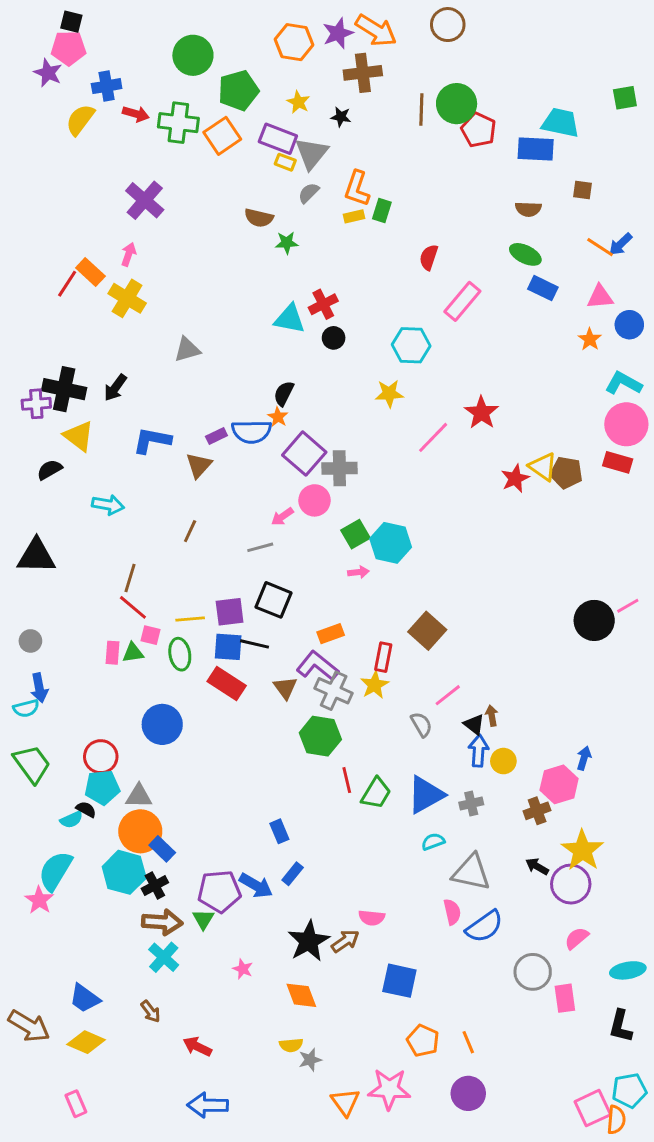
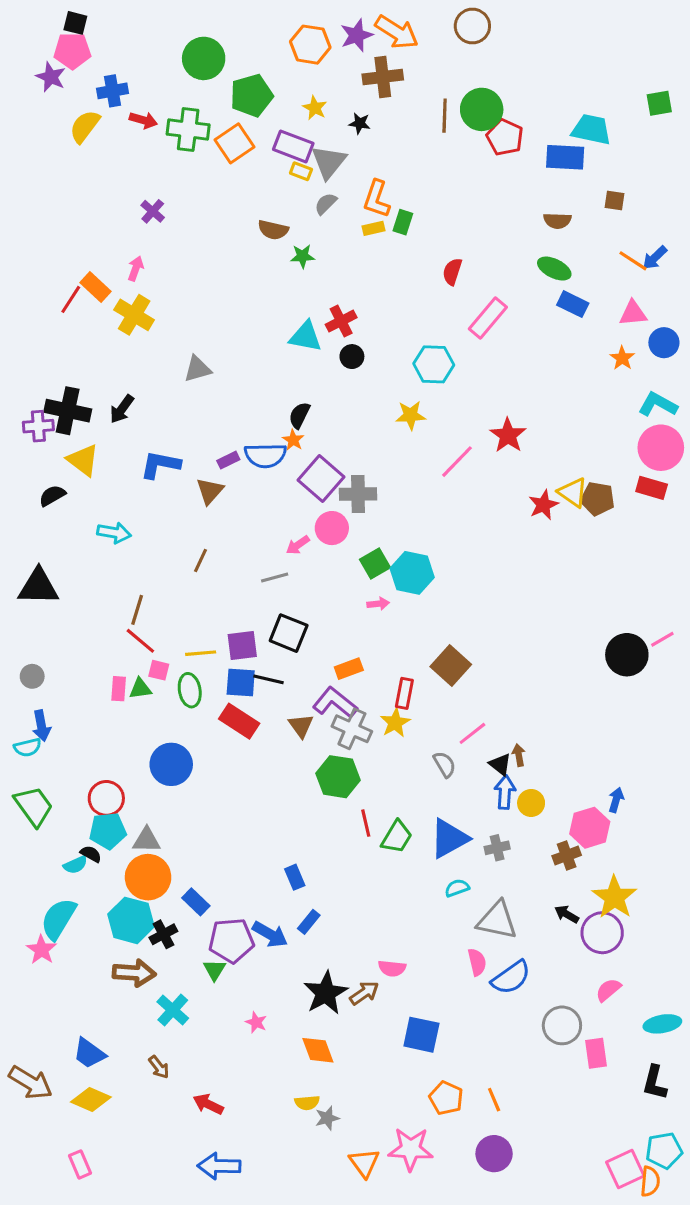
purple cross: (145, 200) -> (153, 211), size x0.6
blue rectangle: (162, 849) -> (196, 902), moved
brown arrow: (162, 922) -> (134, 973), moved

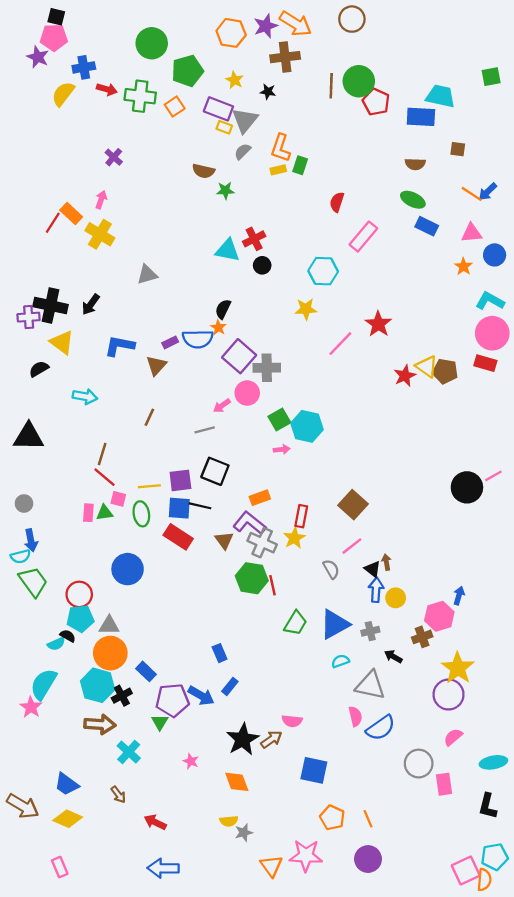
orange square: (235, 143) -> (175, 107), size x0.7
brown square: (451, 666) -> (353, 505), moved
green trapezoid: (34, 806) -> (33, 582), moved
red line: (366, 823) -> (272, 585), moved
black arrow: (567, 914) -> (393, 657), moved

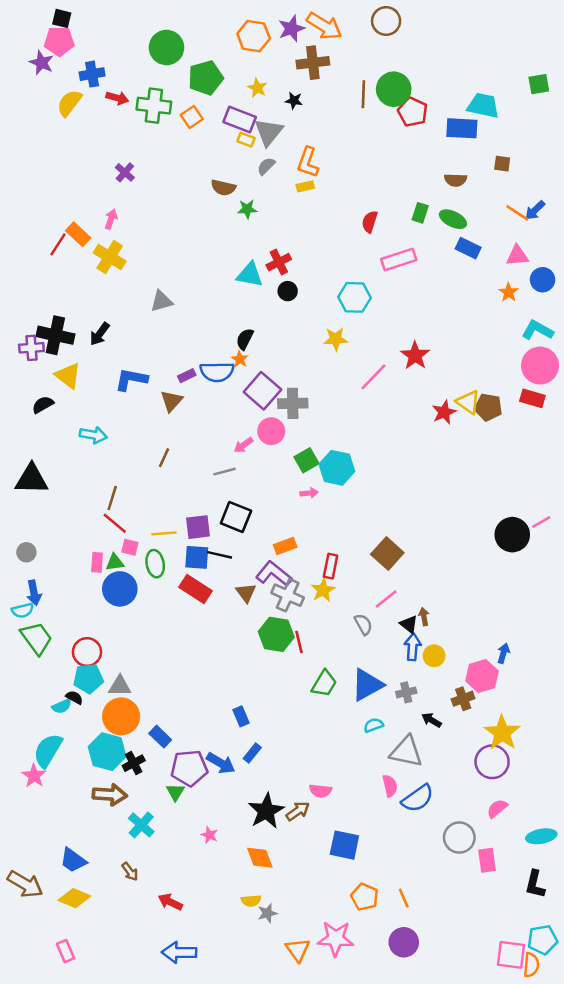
green rectangle: (300, 165) -> (420, 213), moved
pink rectangle: (363, 237) -> (399, 260), turned 32
blue circle: (128, 569) -> (120, 589), moved
pink square: (466, 871) -> (511, 955), turned 32

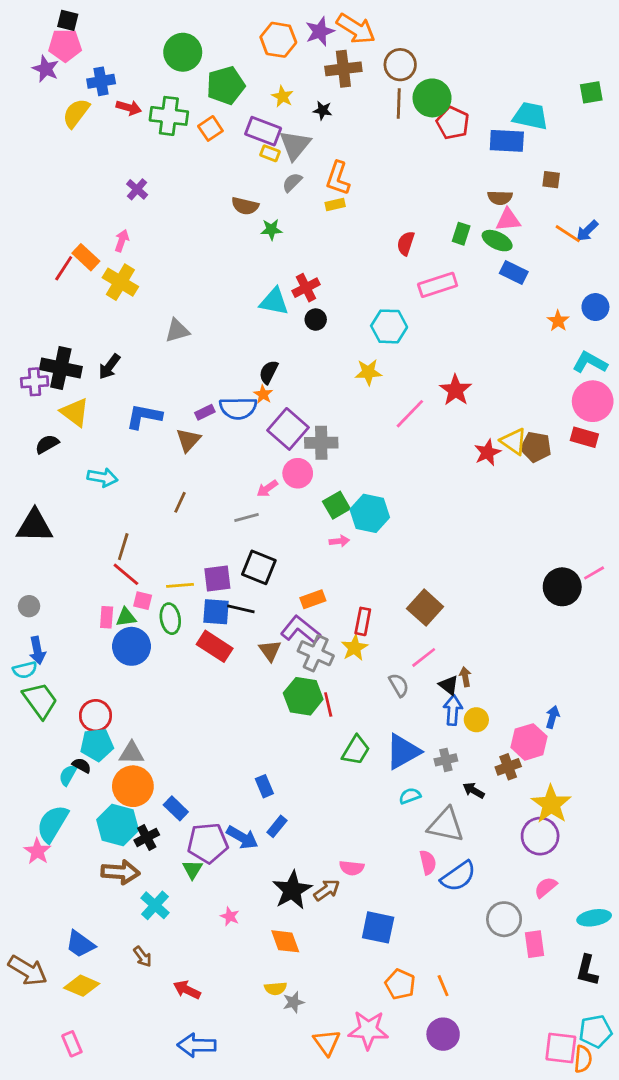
brown circle: (386, 21) -> (400, 65), moved
pink triangle: (517, 256) -> (508, 220), moved
cyan semicircle: (62, 706) -> (68, 775), turned 144

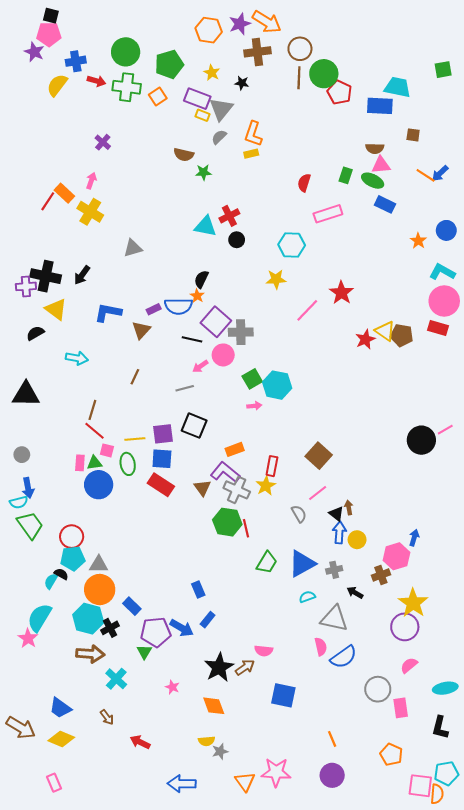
green circle: (183, 52) -> (126, 52), moved
black line: (241, 609) -> (192, 339), moved
orange pentagon: (400, 984) -> (391, 755), moved
blue arrow: (197, 1045) -> (182, 784), moved

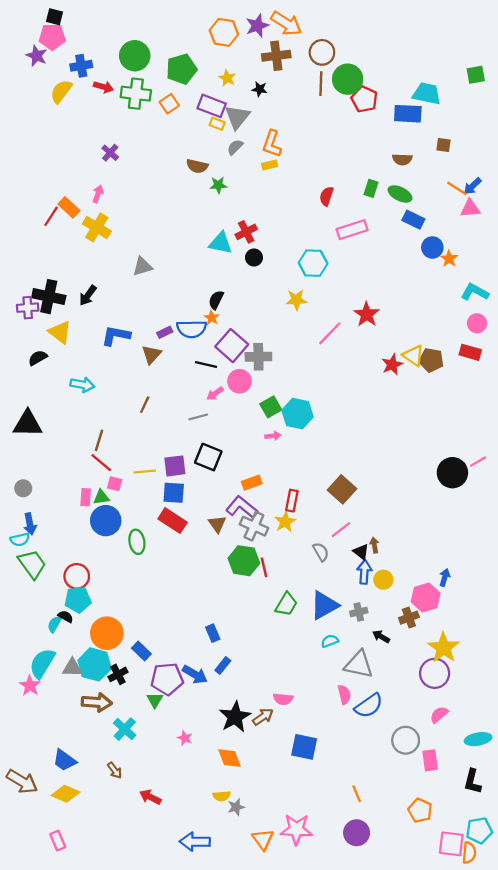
pink triangle: (381, 165) -> (470, 208), moved
blue circle: (446, 230) -> (432, 247), moved
pink circle: (444, 301) -> (477, 323), size x0.6
green ellipse: (128, 464) -> (137, 542), moved
gray triangle: (99, 565) -> (72, 668), moved

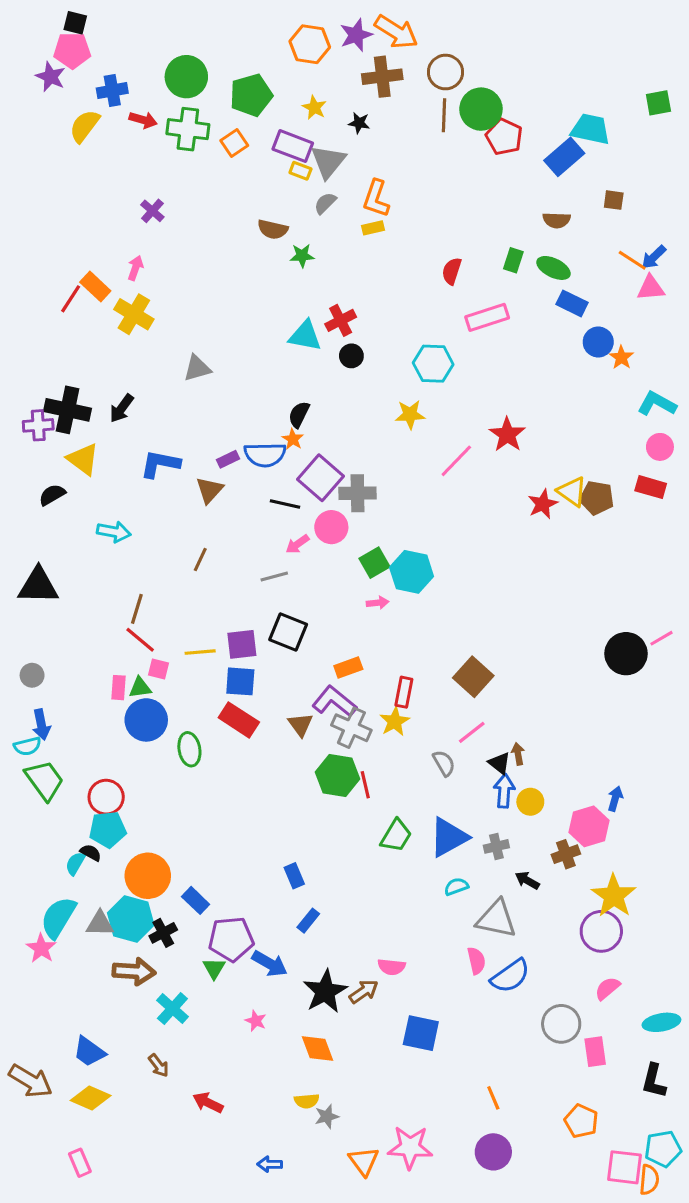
blue rectangle: (408, 114) -> (564, 157), turned -44
blue arrow: (195, 674) -> (270, 964), moved
blue arrow: (195, 842) -> (270, 1164), size x0.6

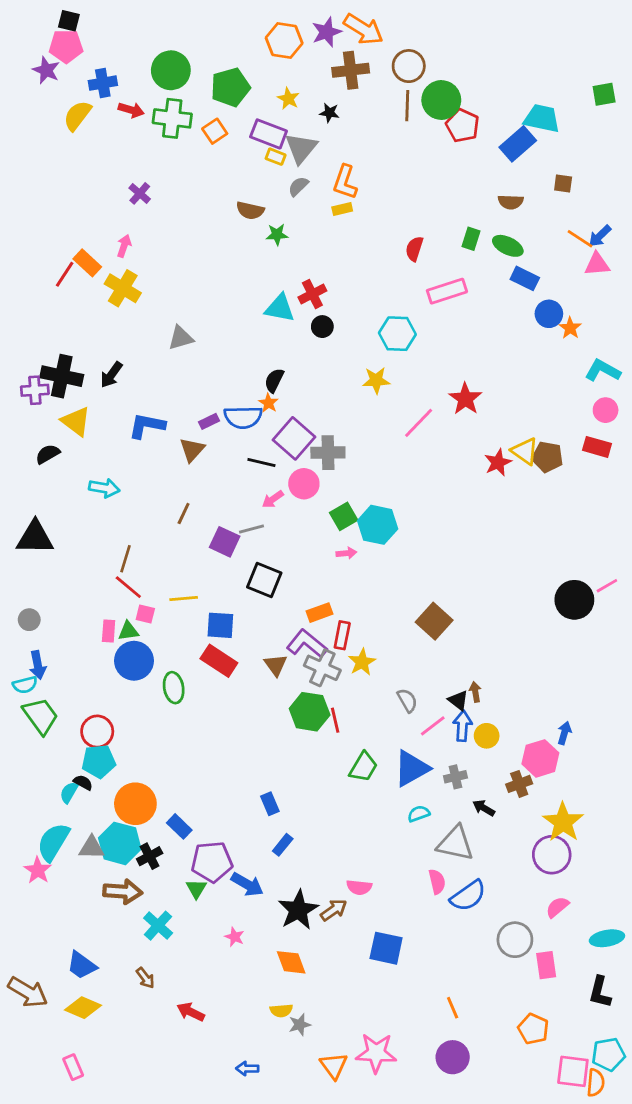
purple square: (242, 644) -> (225, 542), moved, turned 32
red rectangle: (404, 692) -> (342, 635), moved
pink line: (472, 732) -> (433, 726), moved

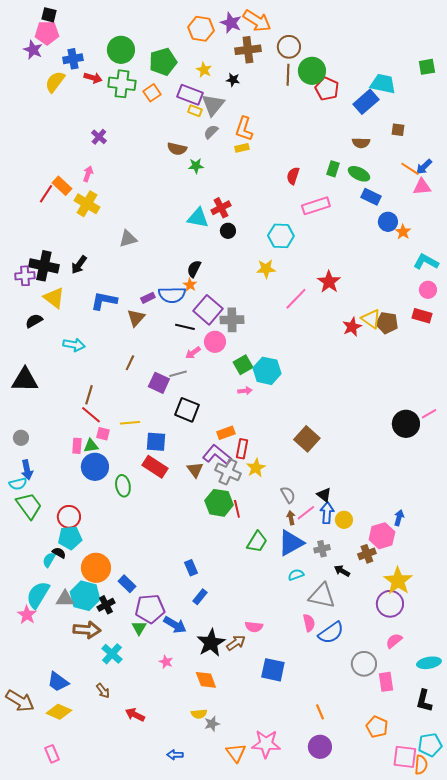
purple star: (327, 32) -> (231, 23), turned -30
brown arrow: (475, 692) -> (291, 518), moved

